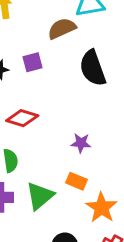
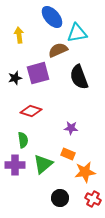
purple square: (32, 62) -> (38, 73), size x1.6
orange star: (101, 208) -> (85, 172), turned 30

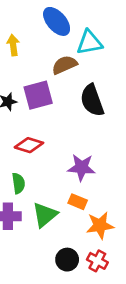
purple star: (71, 128) -> (82, 167), size x1.5
red cross: (93, 199) -> (97, 261), moved

